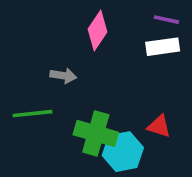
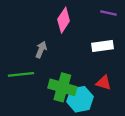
white rectangle: (163, 47) -> (103, 46), moved
gray arrow: (63, 76) -> (41, 50), turned -77

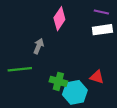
white rectangle: (103, 46) -> (102, 30), moved
green cross: (62, 87) -> (58, 81), size x0.7

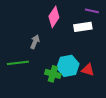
white rectangle: (102, 30) -> (83, 27), moved
cyan hexagon: (75, 92) -> (68, 66), moved

